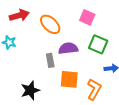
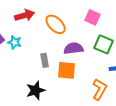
gray rectangle: (50, 60) -> (45, 60), moved
orange square: (69, 79) -> (67, 70), moved

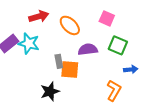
cyan star: (15, 42) -> (29, 43), size x1.5
orange square: (67, 70) -> (70, 69), moved

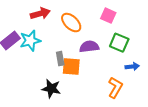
cyan star: (29, 43) -> (30, 41), turned -30
black star: (50, 91) -> (51, 89), turned 30

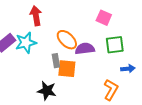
red arrow: (40, 14) -> (36, 16), turned -84
orange ellipse: (71, 23) -> (67, 40), moved
green square: (119, 43) -> (115, 45), turned -30

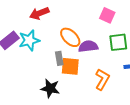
red arrow: (36, 16) -> (39, 13), turned -102
orange L-shape: (111, 90) -> (102, 79), moved

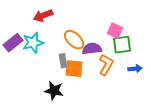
pink square: (107, 15) -> (115, 31), moved
orange L-shape: (102, 79) -> (106, 65), moved

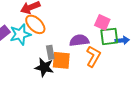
orange ellipse: (74, 40) -> (35, 24), moved
blue arrow: (135, 69) -> (122, 40), moved
black star: (54, 91) -> (44, 67), moved

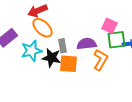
cyan star: (20, 34) -> (32, 51), moved
gray rectangle: (50, 52) -> (63, 46), moved
black star: (44, 67) -> (52, 58), moved

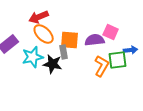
green square: (117, 40) -> (118, 60), moved
purple semicircle: (87, 44) -> (95, 40), moved
orange square: (69, 64) -> (70, 40), moved

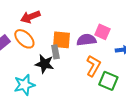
orange ellipse: (44, 34) -> (24, 39), moved
cyan star: (33, 57) -> (24, 85), moved
green square: (118, 60) -> (108, 81), moved, turned 30

